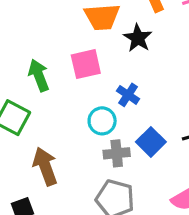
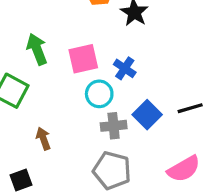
pink square: (86, 64) -> (83, 59), moved
brown arrow: (45, 166) -> (43, 139), size x0.6

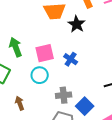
cyan circle: (99, 94) -> (40, 75), moved
blue square: (147, 115) -> (85, 106), moved

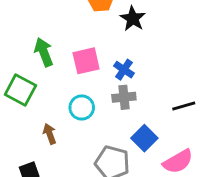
cyan circle: (40, 75) -> (82, 108), moved
gray cross: (64, 95) -> (124, 97), moved

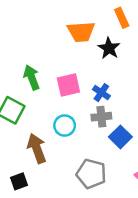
brown arrow: (50, 134) -> (37, 148), size x1.6
blue square: (144, 138) -> (120, 137), moved

